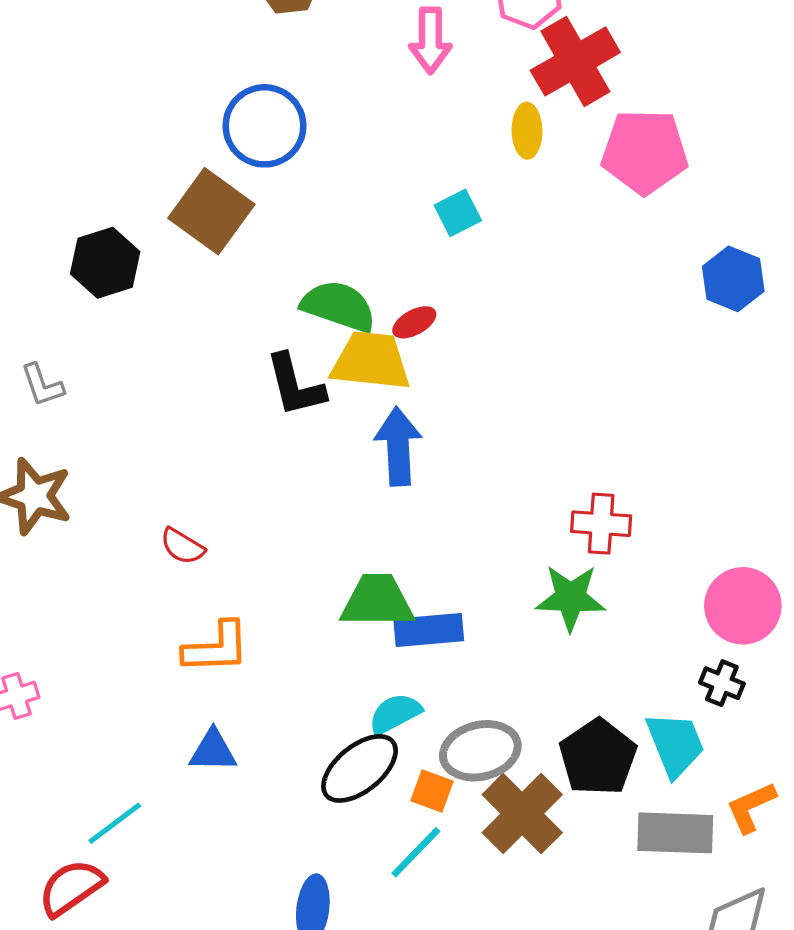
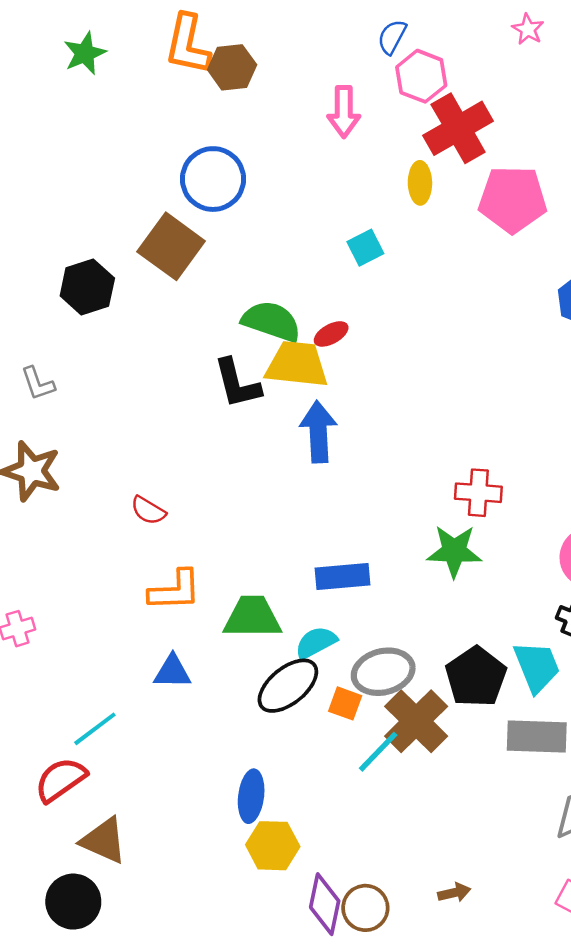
green trapezoid: (377, 601) -> (252, 617), moved
cyan line: (416, 852) -> (378, 752), moved

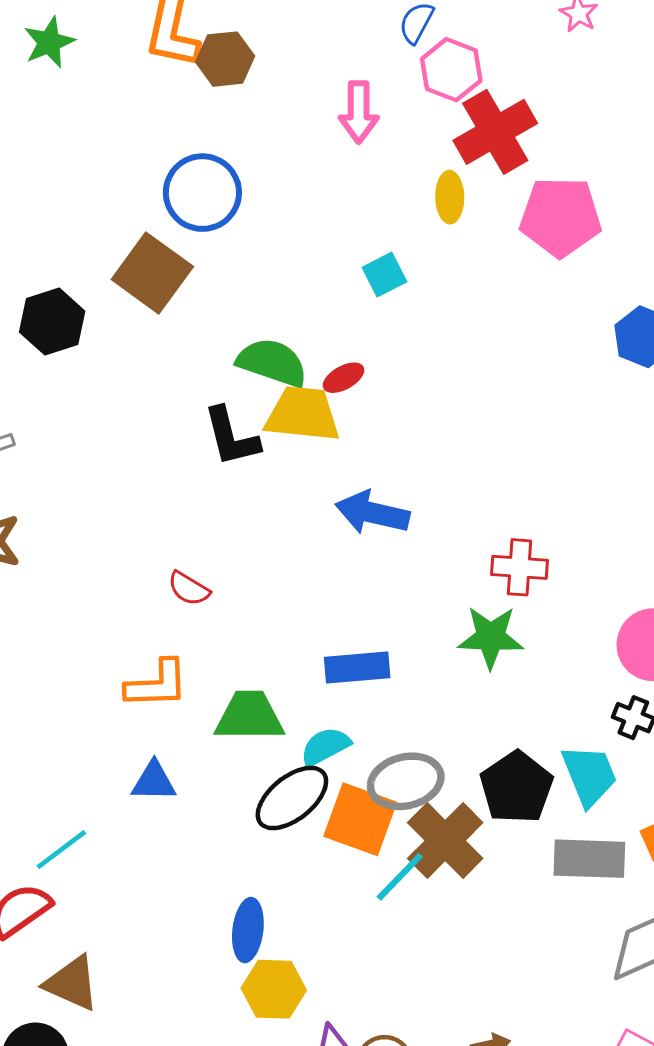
blue arrow: (318, 432) -> (372, 513), moved, turned -74
red semicircle: (148, 510) -> (189, 589), moved
orange square: (345, 703) -> (360, 819), size x1.8

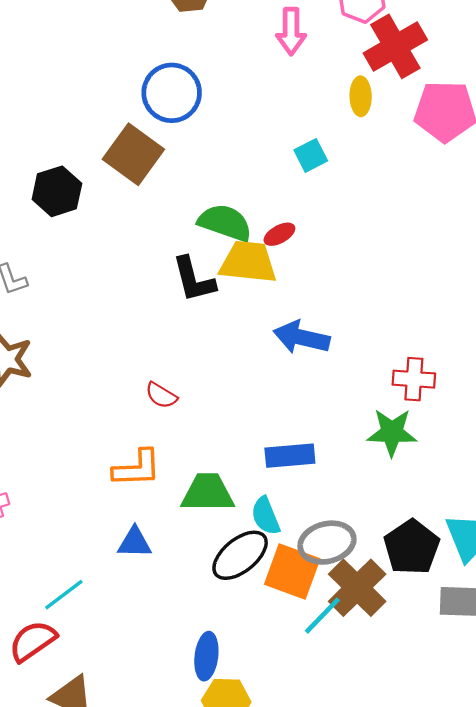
cyan semicircle: (325, 746) -> (266, 516), turned -84

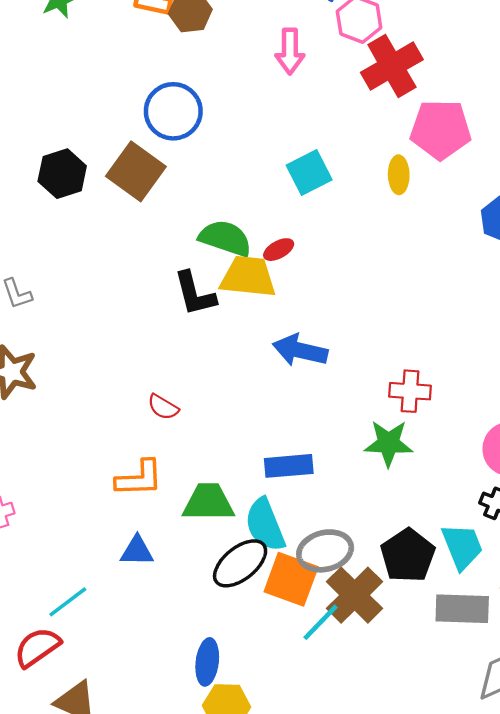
yellow ellipse: (361, 96) -> (399, 175), moved
cyan square: (311, 155) -> (309, 172), size x1.4
black hexagon: (57, 191) -> (62, 174), moved
cyan semicircle: (266, 516) -> (265, 525), size x1.4

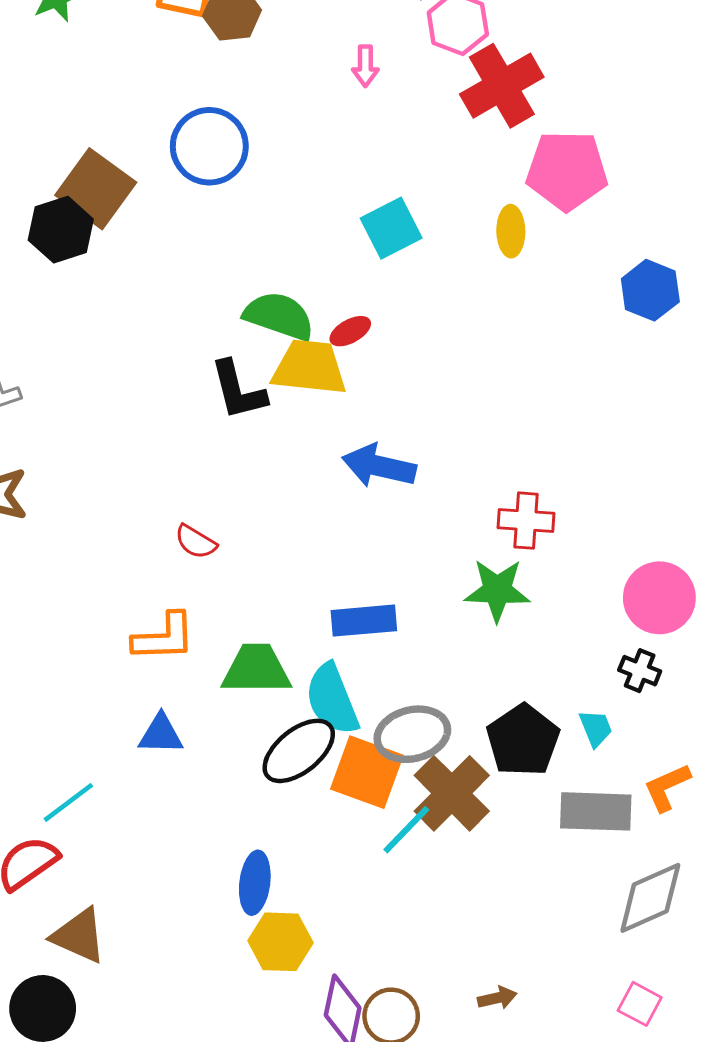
pink arrow: (290, 51) -> (365, 66), size x0.7
brown square: (136, 171) -> (96, 189), moved
cyan trapezoid: (462, 546) -> (596, 728), size x0.6

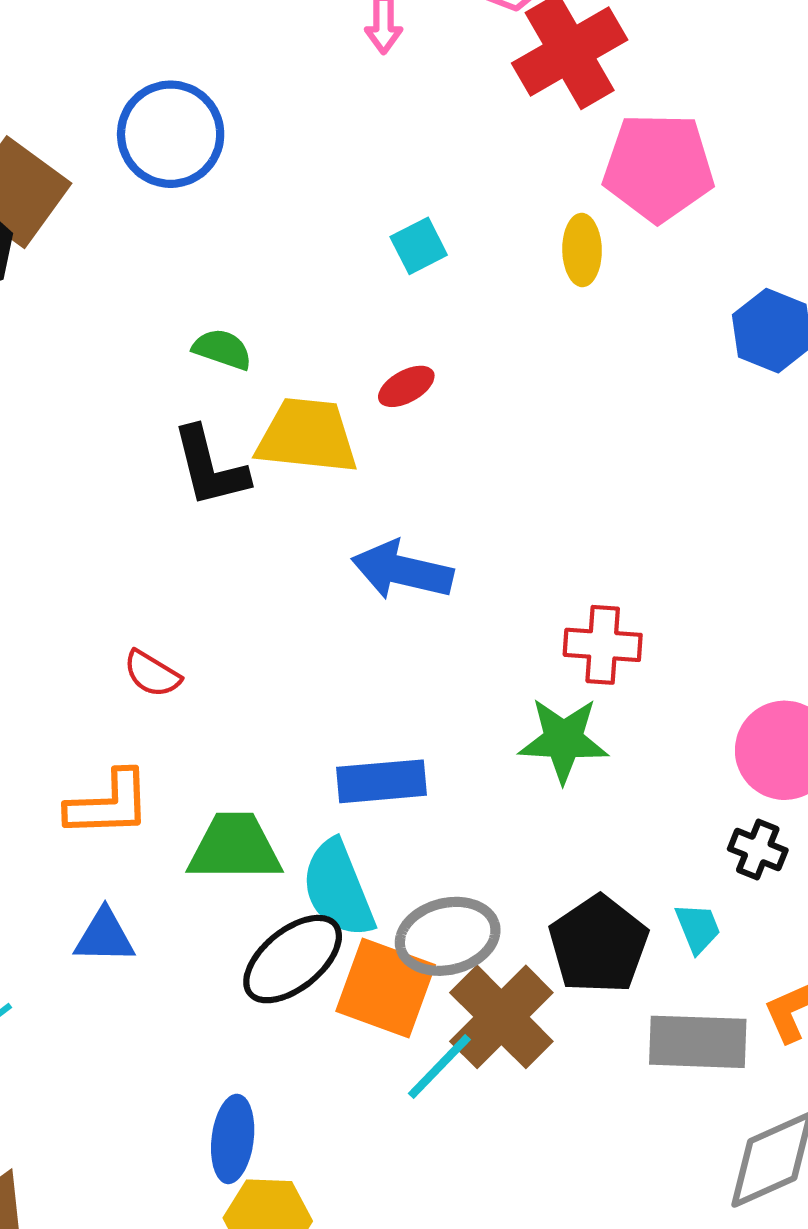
cyan square: (391, 228) -> (419, 246), size x0.7
green semicircle: (279, 316) -> (222, 349), moved, size x0.6
red ellipse: (350, 331) -> (406, 386), moved

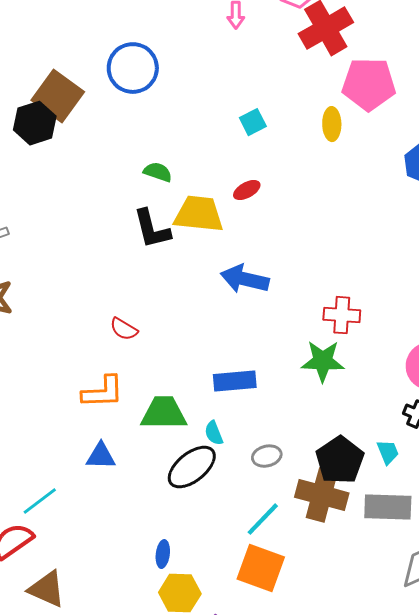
cyan semicircle: (338, 889) -> (214, 433), size x0.5
gray ellipse: (448, 936) -> (267, 456), size x0.6
orange square: (386, 988) -> (261, 568), moved
brown cross: (501, 1017) -> (322, 495), moved, turned -30
blue ellipse: (233, 1139) -> (163, 554), size x0.7

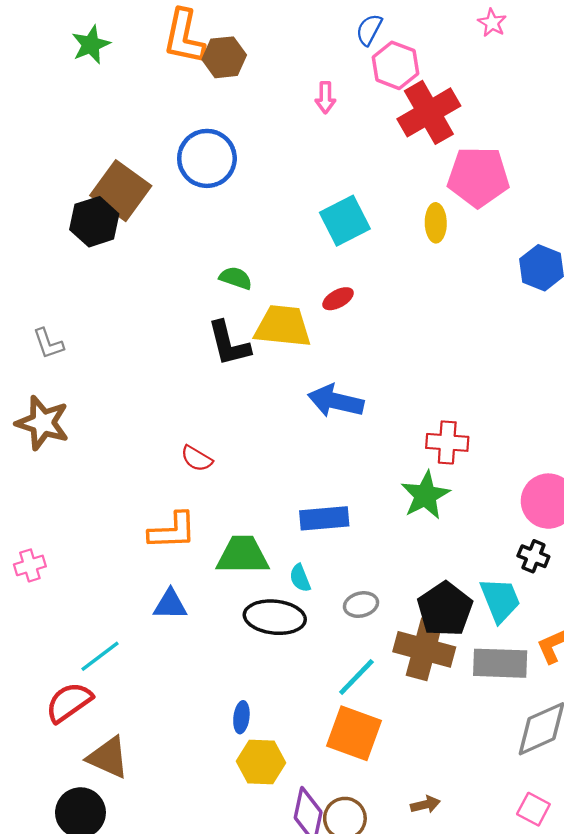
cyan square: (253, 122) -> (345, 221), size x1.6
green star: (323, 361) -> (425, 495), turned -30
cyan trapezoid: (388, 452) -> (500, 600), size x1.6
black ellipse: (192, 467) -> (275, 617), turned 45

